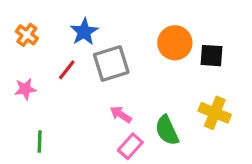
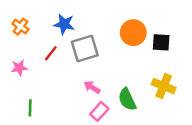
blue star: (84, 32) -> (64, 24), turned -30

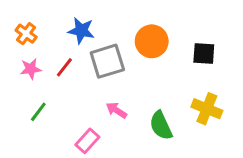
orange circle: (133, 33) -> (152, 41), moved
pink star: (19, 68) -> (31, 69), moved
green line: (30, 108) -> (38, 112), moved, turned 35
pink rectangle: (99, 111) -> (87, 141), moved

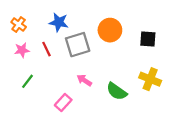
red line: (64, 67) -> (46, 49), turned -64
green semicircle: (161, 126) -> (117, 91), turned -30

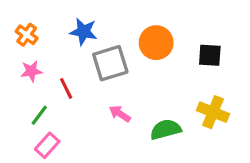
red line: (46, 49) -> (66, 88), moved
green semicircle: (117, 91) -> (166, 129), turned 130
pink rectangle: (63, 103) -> (47, 145), moved

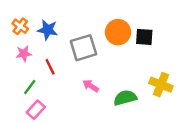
blue star: (83, 32) -> (48, 30), moved
black square: (210, 55) -> (144, 37), moved

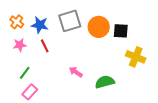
gray square: (83, 48) -> (70, 21), moved
red line: (50, 67) -> (45, 46), moved
yellow cross: (161, 85) -> (136, 57), moved

